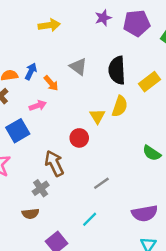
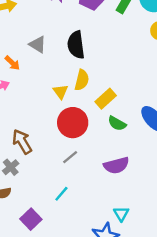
yellow rectangle: (149, 82) -> (106, 99), moved
red circle: (79, 138) -> (73, 123), moved, size x1.6
purple semicircle: (145, 213) -> (116, 165), moved

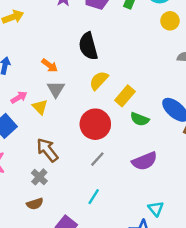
gray triangle: (38, 44) -> (56, 89), moved, turned 36
orange arrow: (12, 63) -> (50, 65), moved
yellow semicircle: (82, 80) -> (99, 81), turned -144
yellow triangle: (61, 92) -> (40, 107), moved

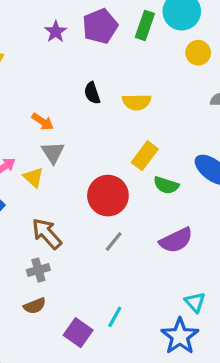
black semicircle: (88, 46) -> (92, 93), size x0.6
yellow semicircle: (99, 81) -> (137, 102), moved, turned -130
gray cross: (39, 177) -> (38, 270), turned 35
cyan line: (94, 197) -> (115, 317), moved

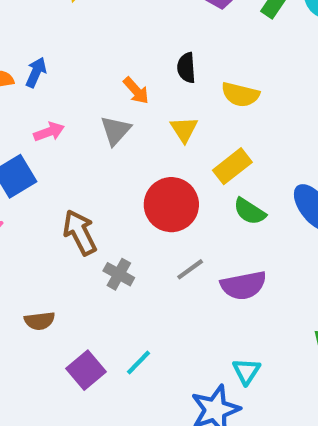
orange arrow: (43, 122) -> (136, 91), moved
yellow triangle: (33, 177) -> (184, 129), moved
gray line: (114, 241) -> (190, 269), moved
gray cross: (38, 270) -> (119, 274), moved, turned 30

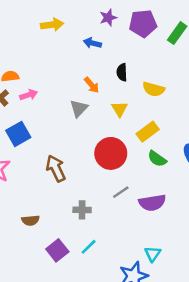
blue arrow: (36, 72) -> (92, 43), moved, turned -102
pink arrow: (49, 132) -> (29, 95), moved
gray cross: (119, 274) -> (82, 210), moved, turned -30

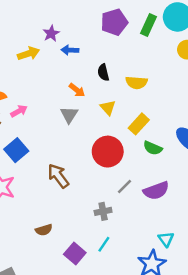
purple star: (108, 18) -> (51, 33), moved
yellow arrow: (52, 25) -> (29, 54), moved
gray cross: (82, 210) -> (103, 211), moved

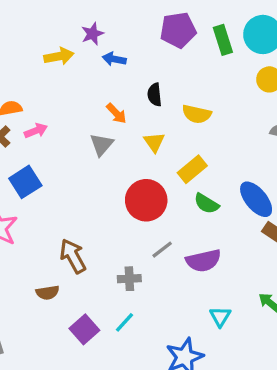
green rectangle: (148, 25) -> (223, 40), turned -50
brown arrow: (58, 176) -> (73, 256), moved
cyan triangle: (166, 239) -> (220, 317), moved

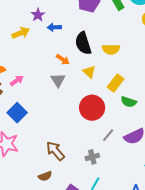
black semicircle: (155, 95) -> (83, 43), size x1.6

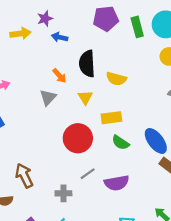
yellow rectangle: (116, 83) -> (111, 118), turned 30

